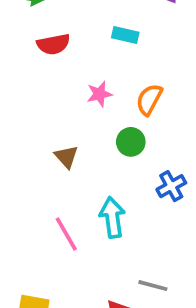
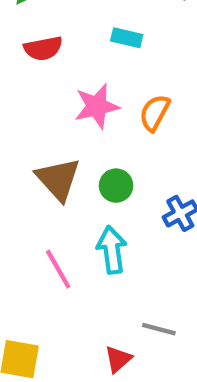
pink star: (99, 94) -> (97, 106), size x1.5
green circle: (131, 142) -> (116, 186), moved
brown triangle: (66, 157) -> (58, 179), size x1.6

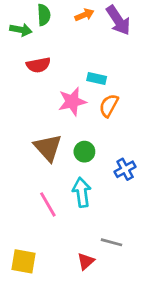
cyan rectangle: (127, 38) -> (97, 79), moved

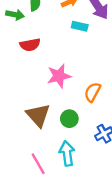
cyan rectangle: (97, 79) -> (80, 26), moved
orange semicircle: (109, 106) -> (92, 92), moved

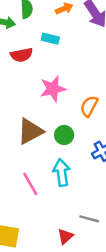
cyan rectangle: (80, 26) -> (50, 39), moved
brown triangle: (38, 115) -> (30, 131), turned 44

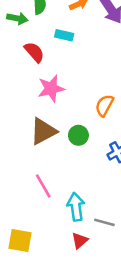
red semicircle: (22, 55) -> (34, 52), turned -120
pink star: (53, 89) -> (51, 89), moved
cyan arrow: (62, 173) -> (76, 207), moved

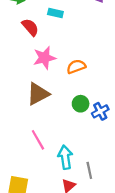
orange semicircle: (104, 105) -> (76, 67), moved, turned 42
green circle: (78, 135) -> (81, 104), moved
gray line: (104, 222) -> (89, 170), turned 63

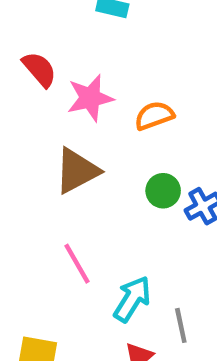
red semicircle: (30, 27) -> (39, 69), moved
cyan arrow: (65, 157) -> (132, 299), turned 40

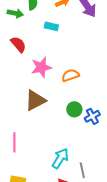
red semicircle: (39, 69) -> (18, 44), moved
pink line: (77, 264) -> (14, 142), moved, turned 30

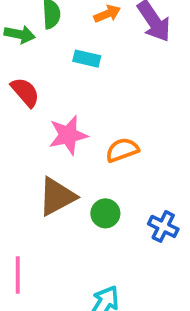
green circle: (74, 109) -> (105, 213), moved
blue cross: (92, 116) -> (163, 226), turned -35

